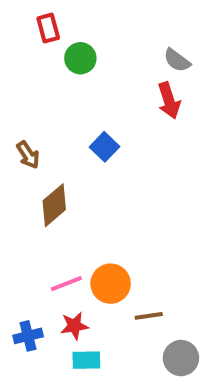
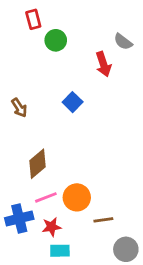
red arrow: (169, 101) -> (103, 64), moved
brown diamond: (54, 205) -> (37, 164), moved
blue cross: (28, 336) -> (19, 218), moved, size x1.4

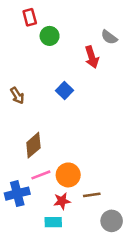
red star: (52, 227) -> (62, 201), moved

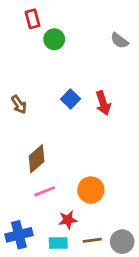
red arrow: (92, 57) -> (103, 103), moved
orange circle: (68, 175) -> (91, 190), moved
blue cross: (17, 194) -> (19, 235), moved
brown line: (92, 195) -> (92, 240), moved

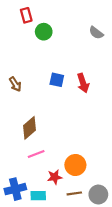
blue square: (71, 99) -> (57, 80), turned -32
orange circle: (91, 190) -> (75, 165), moved
cyan rectangle: (58, 243) -> (38, 196), moved

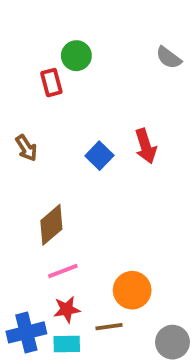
red rectangle: (26, 15) -> (51, 83), moved
blue square: (57, 80) -> (99, 156), moved, turned 32
red star: (55, 177) -> (67, 309), moved
brown line: (74, 193) -> (109, 327), moved

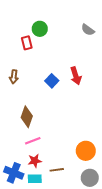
brown arrow: (26, 148) -> (14, 77), turned 40
brown diamond: (51, 225) -> (27, 117), turned -30
orange circle: (132, 290) -> (86, 151), moved
blue cross: (26, 332) -> (14, 173), turned 36

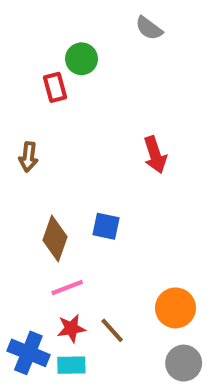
gray semicircle: (88, 30) -> (149, 28), moved
blue square: (52, 81) -> (106, 226), moved, turned -32
brown line: (57, 170) -> (112, 330), moved, turned 56

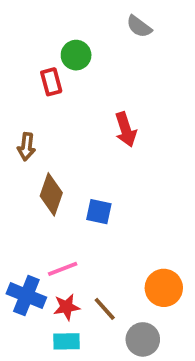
red arrow: (155, 155) -> (126, 130), moved
brown diamond: (55, 238) -> (51, 194), moved
blue cross: (28, 353) -> (26, 296), moved
gray circle: (184, 363) -> (143, 339), moved

